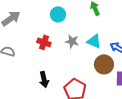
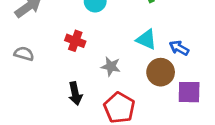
gray star: (72, 41) -> (111, 66), moved

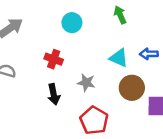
blue arrow: (179, 48) -> (149, 54), moved, turned -30
black arrow: (75, 93) -> (54, 94), moved

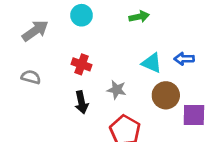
green arrow: (120, 15) -> (139, 17), moved, turned 102
cyan circle: (72, 23) -> (82, 15), moved

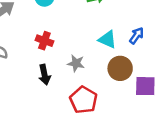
blue arrow: (184, 59) -> (136, 36), turned 126

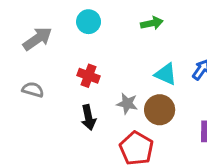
brown circle: (120, 68) -> (160, 110), moved

